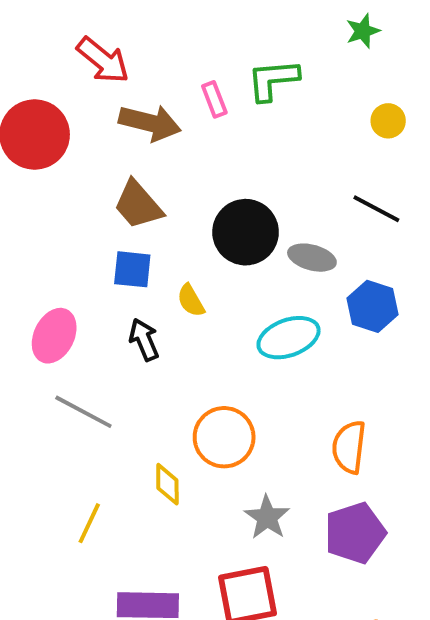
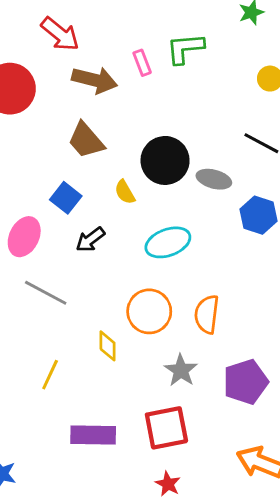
blue square: (132, 269) -> (66, 198), moved, turned 32
yellow semicircle: (191, 301) -> (125, 192), moved
cyan ellipse: (289, 338) -> (168, 242), moved
black arrow: (144, 340) -> (90, 240), turned -104
orange semicircle: (349, 447) -> (207, 314), moved

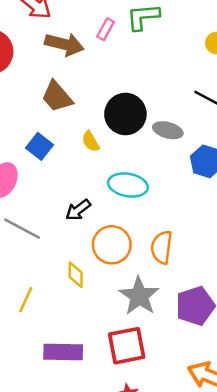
pink rectangle: (142, 63) -> (106, 29), turned 50
black arrow: (90, 240) -> (78, 210), moved
cyan ellipse: (168, 242) -> (128, 185), turned 30
gray star: (181, 370) -> (139, 296), size x1.4

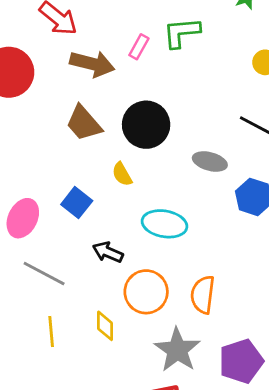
black circle: (125, 114) -> (146, 125), moved
blue square: (39, 146) -> (77, 203), moved
black arrow: (78, 210) -> (108, 252), turned 60
yellow line: (26, 300) -> (51, 331), moved, turned -30

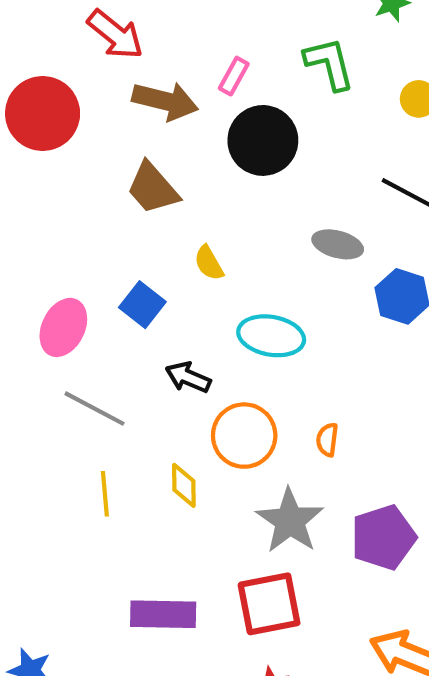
green L-shape: (181, 33) -> (329, 64), moved, turned 81
black circle: (146, 125) -> (263, 140), moved
orange semicircle: (203, 295) -> (327, 440), size x0.6

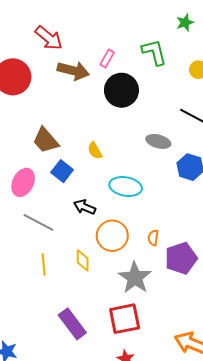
brown trapezoid: (153, 188) -> (46, 140), moved
purple pentagon: (383, 537) -> (181, 258), moved
purple rectangle: (163, 614) -> (72, 324), turned 52

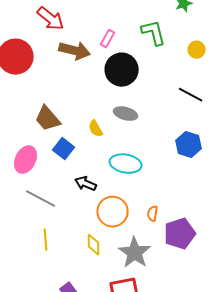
gray ellipse: (158, 141) -> (126, 114), moved
yellow diamond: (83, 260) -> (94, 245), moved

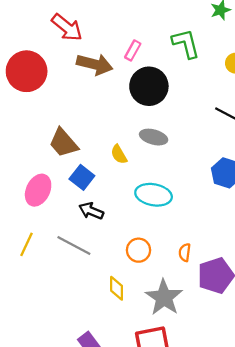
black arrow: (86, 184) -> (91, 211), moved
gray line: (41, 199) -> (74, 246), moved
orange circle: (113, 212) -> (139, 250), size x0.7
yellow line: (46, 240) -> (27, 244), moved, turned 30

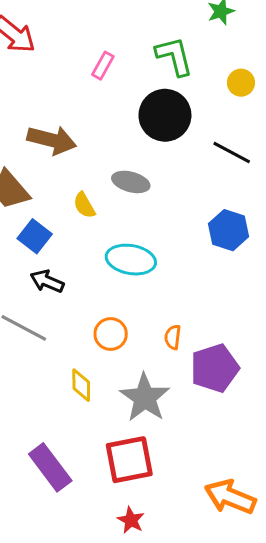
brown arrow: (95, 64) -> (52, 140), moved
black circle: (149, 86) -> (165, 115), moved

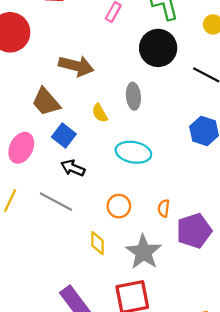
gray ellipse: (131, 182) -> (133, 96), turned 70

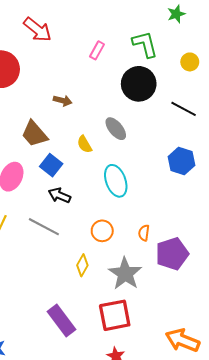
brown arrow: (76, 66) -> (63, 101), size x0.6
gray ellipse: (133, 96) -> (116, 129), turned -35
cyan ellipse: (133, 152) -> (116, 181), turned 60
yellow diamond: (98, 243) -> (82, 265), turned 30

